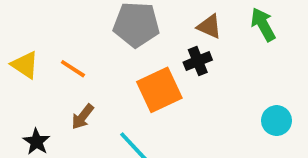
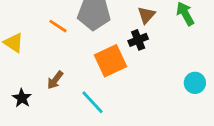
brown triangle: (209, 26) -> (146, 15), turned 48
orange line: (73, 69) -> (58, 26), moved

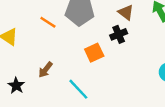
brown triangle: (146, 15) -> (126, 12), turned -35
orange square: (110, 61) -> (94, 53), size x0.7

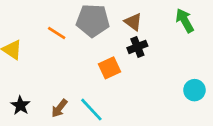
brown triangle: (126, 12) -> (133, 22), moved
brown arrow: (46, 70) -> (59, 108), moved

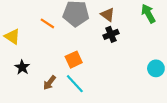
orange square: (110, 68) -> (74, 60), moved
black star: (20, 105) -> (22, 67), moved

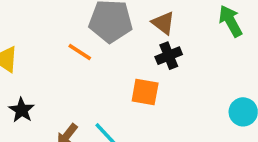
orange line: (47, 23) -> (80, 52), moved
orange square: (74, 60) -> (145, 92), moved, turned 35

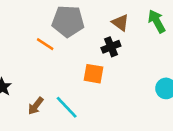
brown triangle: (163, 23) -> (120, 23), moved

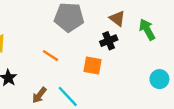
green arrow: (157, 21) -> (147, 30), moved
orange line: (45, 44) -> (50, 56), moved

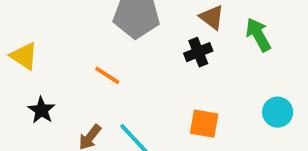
orange square: (93, 65) -> (204, 124), moved

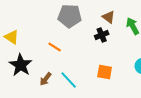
black star: (41, 110) -> (21, 65), size x1.6

